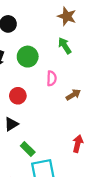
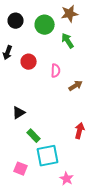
brown star: (67, 16) -> (70, 14), turned -30
green circle: (28, 57) -> (45, 25), moved
red circle: (18, 96) -> (29, 62), moved

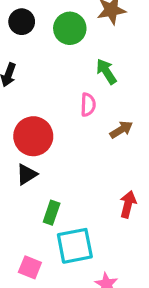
green arrow: (68, 41) -> (106, 71), moved
red circle: (29, 62) -> (33, 136), moved, size x1.5
green rectangle: (34, 136) -> (52, 213), turned 64

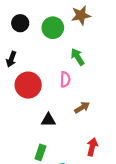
brown arrow: (121, 130) -> (82, 108), moved
red circle: (33, 136) -> (28, 85), moved
black triangle: (27, 174) -> (48, 120), moved, turned 32

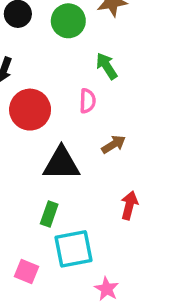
black triangle: (48, 120) -> (61, 164), size x1.6

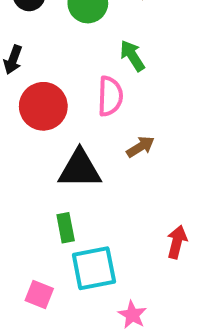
pink semicircle: (87, 101) -> (110, 96), size x1.4
red arrow: (129, 205) -> (177, 242), moved
green rectangle: (49, 214) -> (66, 228), turned -30

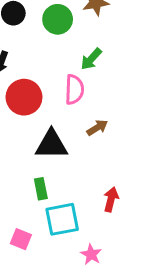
green arrow: (132, 56) -> (91, 59), turned -105
red arrow: (177, 242) -> (111, 199), moved

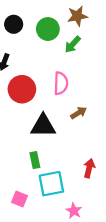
green arrow: (91, 59) -> (73, 44), moved

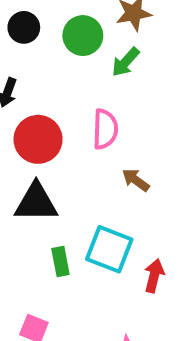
brown arrow: (79, 113) -> (136, 180), turned -112
black triangle: (43, 126) -> (36, 202), moved
cyan square: (51, 184) -> (109, 249), moved, turned 32

